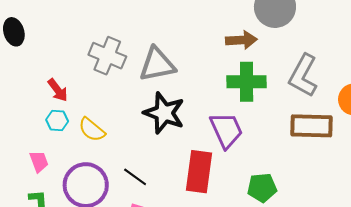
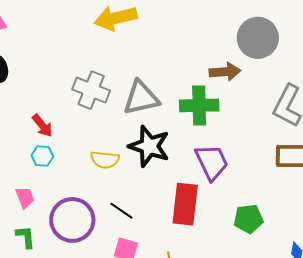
green cross: (247, 82) -> (199, 105), moved
yellow semicircle: (92, 130) -> (105, 160), moved, turned -32

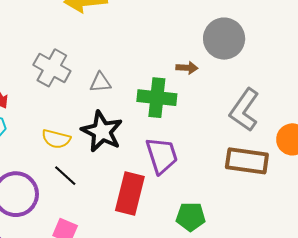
brown arrow: (225, 72) -> (187, 68), size x0.7
gray triangle: (141, 98) -> (100, 82), size x0.6
black line: (121, 211) -> (65, 176), moved

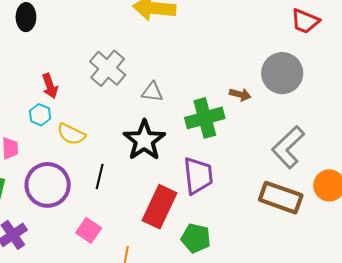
green cross: (157, 98) -> (205, 118), turned -33
yellow semicircle: (56, 139) -> (71, 134), moved
black line: (65, 176) -> (100, 176), turned 50
green pentagon: (191, 217) -> (196, 238), moved

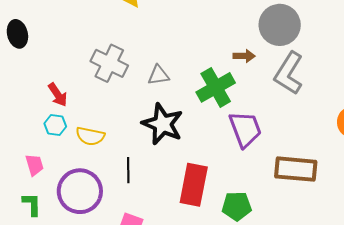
gray L-shape: (288, 147) -> (289, 73), moved
purple trapezoid: (198, 176) -> (245, 129), moved
brown rectangle: (281, 198) -> (296, 169), moved

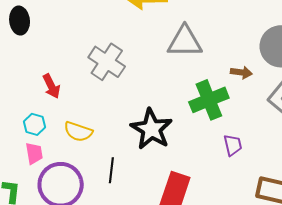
gray triangle: (158, 75) -> (185, 42), moved, size x1.6
cyan hexagon: (55, 125) -> (34, 124), moved
purple trapezoid: (245, 129) -> (233, 145), size x0.6
pink trapezoid: (34, 165) -> (34, 153), moved

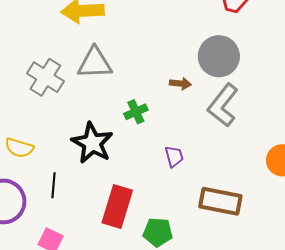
gray triangle: (185, 42) -> (95, 63), moved
green cross: (209, 100) -> (136, 112), moved, size x0.6

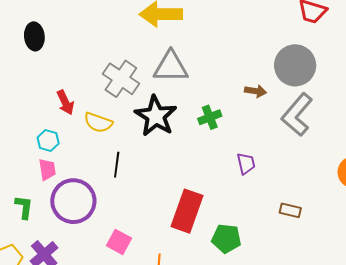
black star: (92, 143) -> (156, 116), moved
yellow semicircle: (19, 148) -> (98, 122), moved
black line: (54, 185) -> (117, 165), moved
brown rectangle: (220, 201) -> (290, 210), size x0.5

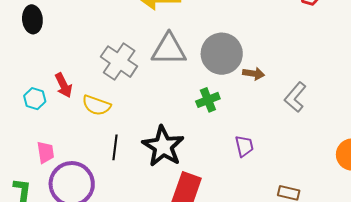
gray circle: (295, 65) -> (222, 54), moved
gray L-shape: (297, 115) -> (295, 97), size x0.7
black star: (156, 116) -> (163, 146), moved
cyan hexagon: (48, 140) -> (35, 99), moved

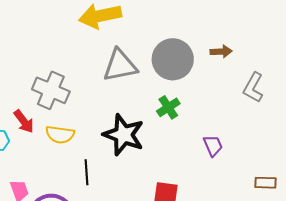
gray cross: (119, 62) -> (51, 90), moved
brown arrow: (254, 74) -> (221, 52), moved
black star: (163, 146) -> (124, 135), moved

